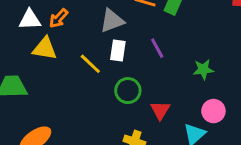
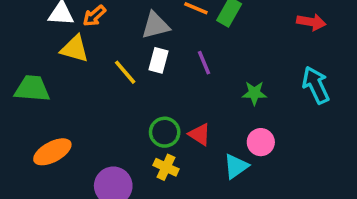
green circle: (128, 91) -> (165, 132), moved
red triangle: (160, 110) -> (200, 134), turned -35

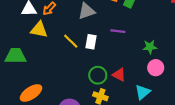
white rectangle: (159, 60) -> (91, 42), moved
purple line: (204, 63) -> (118, 31), turned -56
pink circle: (261, 142) -> (156, 68), moved

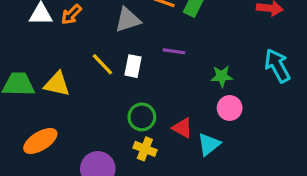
yellow triangle: (39, 30) -> (57, 84), moved
red triangle: (119, 75) -> (182, 128), moved

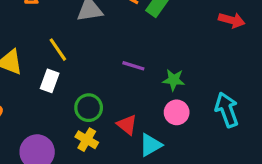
purple line: (174, 51) -> (133, 66), moved
white rectangle: (133, 66) -> (50, 81), moved
cyan arrow: (277, 66) -> (227, 110), moved

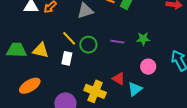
green star: (174, 80) -> (143, 39), moved
green circle: (89, 108) -> (88, 45), moved
yellow cross: (87, 140) -> (95, 91), size x1.5

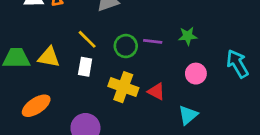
green circle: (88, 45) -> (126, 46), moved
cyan triangle: (135, 89) -> (188, 115), moved
yellow cross: (95, 91) -> (123, 87), moved

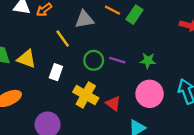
yellow line: (87, 39) -> (63, 39), moved
pink circle: (196, 74) -> (150, 94), size x1.5

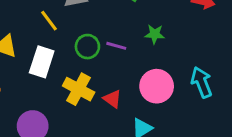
green star: (148, 61) -> (155, 34), moved
white rectangle: (56, 72) -> (42, 62), size x1.5

